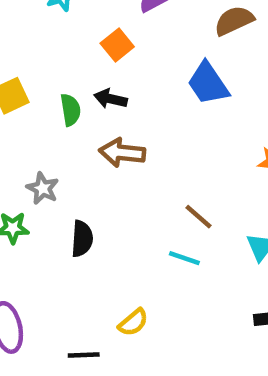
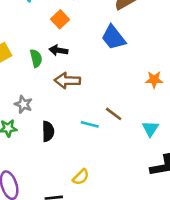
cyan line: (184, 258) -> (90, 124), moved

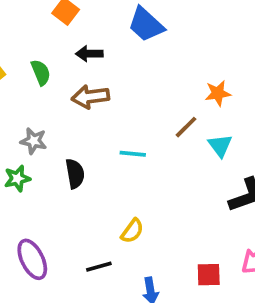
black arrow: (58, 50) -> (89, 54), moved
orange star: (154, 80) -> (218, 93), moved
brown line: (114, 114) -> (186, 127), moved, turned -72

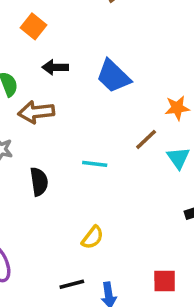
blue trapezoid: (146, 25) -> (113, 76), moved
brown arrow: (90, 97) -> (36, 112), moved
black line: (99, 267) -> (72, 284), moved

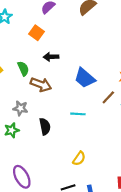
blue trapezoid: (113, 76) -> (85, 78), moved
brown arrow: (36, 112) -> (41, 84), turned -150

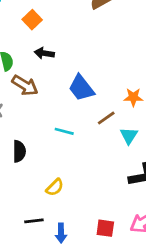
black semicircle: (45, 126) -> (19, 151), moved

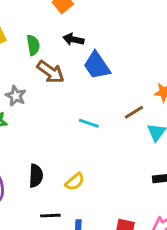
blue trapezoid: (81, 88) -> (97, 66), moved
black semicircle: (19, 151) -> (36, 176), moved

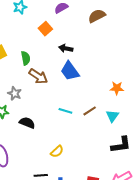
black arrow: (73, 39) -> (66, 48), moved
brown line: (134, 112) -> (90, 111), moved
black semicircle: (36, 176) -> (27, 123), moved, turned -70

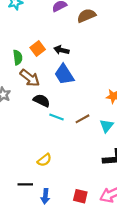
brown semicircle: (97, 16) -> (86, 16), moved
orange square: (45, 29) -> (38, 49), moved
black semicircle: (27, 123) -> (42, 101), moved

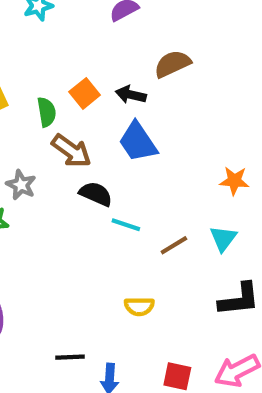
brown semicircle: (86, 16) -> (172, 64), moved
brown line: (82, 119) -> (174, 245), moved
yellow semicircle: (44, 160) -> (139, 306), moved, turned 40

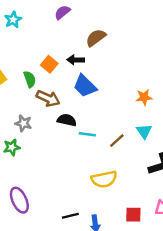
yellow semicircle: (139, 306) -> (104, 179), size x1.5

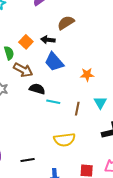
orange star: (144, 97) -> (87, 75), moved
brown line: (117, 141) -> (77, 109), turned -40
black line: (70, 216) -> (28, 160), moved

